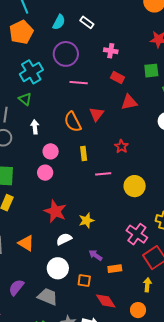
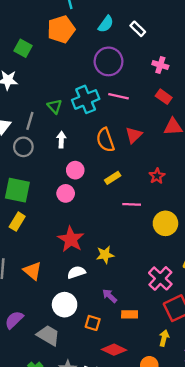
cyan cross: (31, 72) -> (86, 99), moved
yellow rectangle: (84, 154) -> (113, 178), turned 56
red diamond: (106, 301) -> (114, 350), turned -40

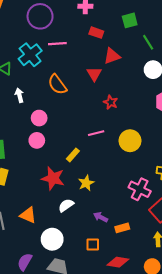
red triangle: (134, 135) -> (94, 74), moved
yellow rectangle: (113, 178) -> (73, 155), moved
white circle: (65, 305) -> (52, 239), moved

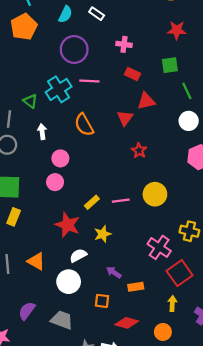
pink line: (96, 133) -> (121, 201), moved
white circle: (52, 239) -> (69, 282), moved

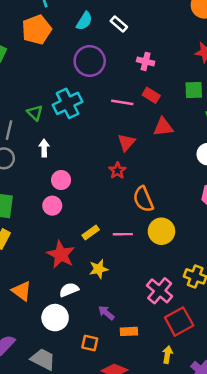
pink line: (89, 81) -> (122, 102), moved
red triangle: (125, 118) -> (126, 142), moved
orange semicircle: (84, 125) -> (143, 199), moved
red star: (139, 151) -> (117, 171), moved

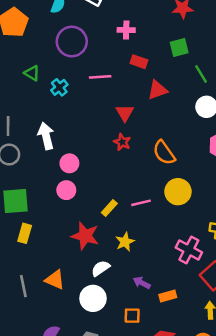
pink line: (122, 102) -> (100, 77), moved
cyan cross: (68, 103) -> (59, 87), size x0.6
green triangle: (35, 113) -> (32, 73), moved
white arrow: (44, 148) -> (46, 136), size x1.5
orange semicircle: (143, 199) -> (164, 153), moved

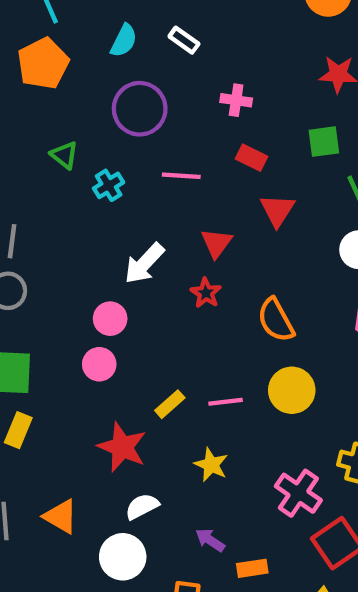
red triangle: (157, 90) -> (277, 210), turned -45
white arrow: (46, 136) -> (144, 263), moved, turned -130
yellow star: (125, 242) -> (211, 465), moved, turned -30

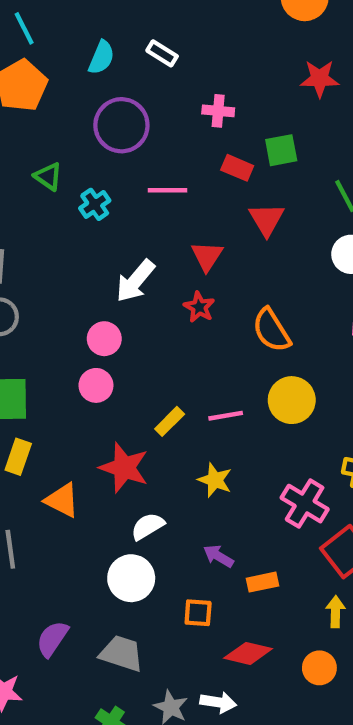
green square: (324, 142) -> (281, 150), moved
orange triangle: (61, 516) -> (62, 500), moved

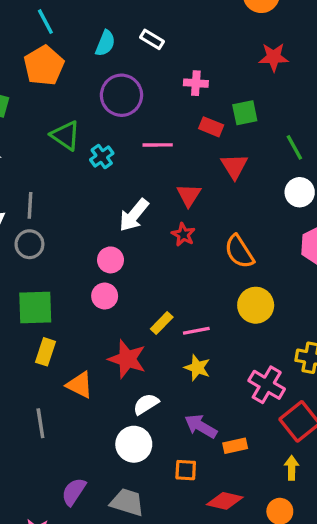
green triangle: (48, 176) -> (66, 135), size x1.4
pink line: (226, 416) -> (196, 331), moved
purple arrow: (218, 556) -> (201, 426), size x1.4

